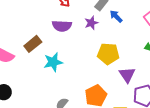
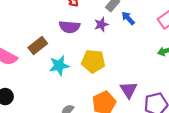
yellow pentagon: (108, 54) -> (93, 61), moved
purple triangle: (127, 75) -> (129, 90), moved

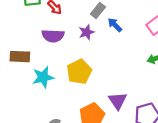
brown rectangle: (38, 45) -> (20, 57), turned 42
yellow pentagon: (93, 61) -> (79, 72), turned -30

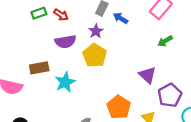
yellow pentagon: (79, 72) -> (95, 55), moved
purple triangle: (118, 101) -> (147, 75), moved

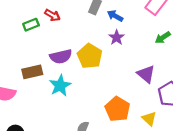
green rectangle: (39, 13) -> (31, 25), moved
purple star: (96, 31) -> (117, 38), moved
purple semicircle: (65, 42) -> (61, 56), moved

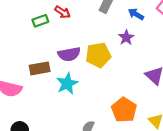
blue arrow: (115, 16) -> (136, 14), moved
yellow pentagon: (90, 56) -> (98, 55), turned 30

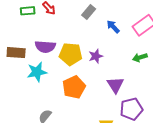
purple star: (126, 37) -> (96, 56), moved
orange pentagon: (124, 110) -> (74, 87), moved

